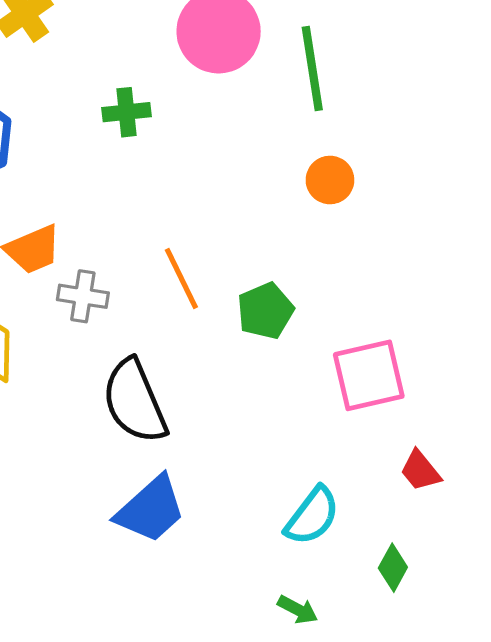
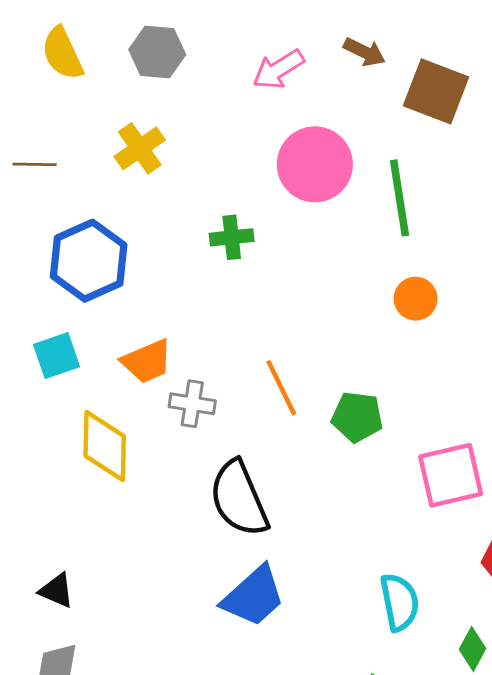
green pentagon: (265, 311) -> (357, 417), turned 30
cyan semicircle: (312, 516) -> (400, 602), turned -48

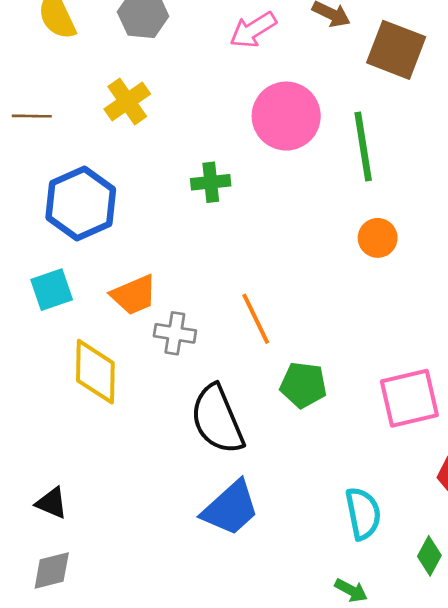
green pentagon: (357, 417) -> (303, 385), moved

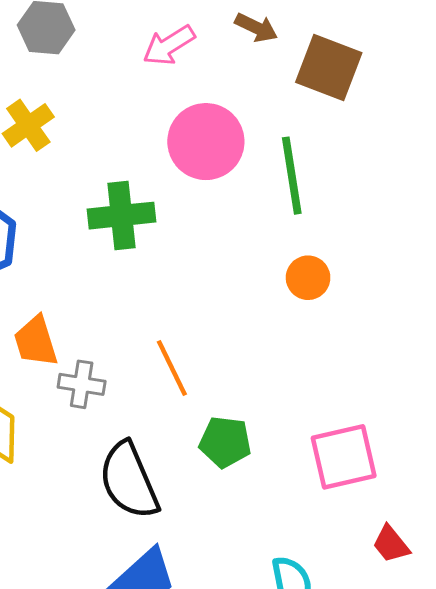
green cross: (211, 182) -> (122, 216), size x1.5
orange trapezoid: (134, 295) -> (36, 341), turned 96

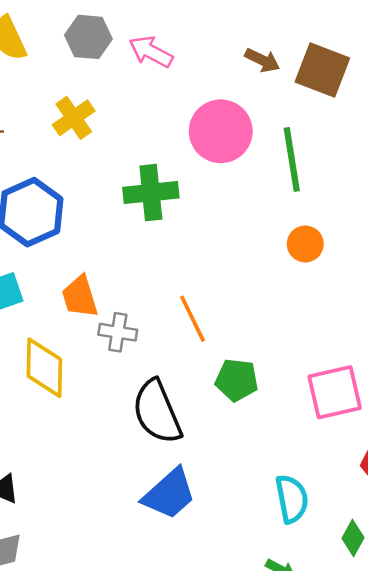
brown arrow: (256, 28) -> (262, 60), moved
pink arrow: (169, 45) -> (151, 52), moved, turned 60

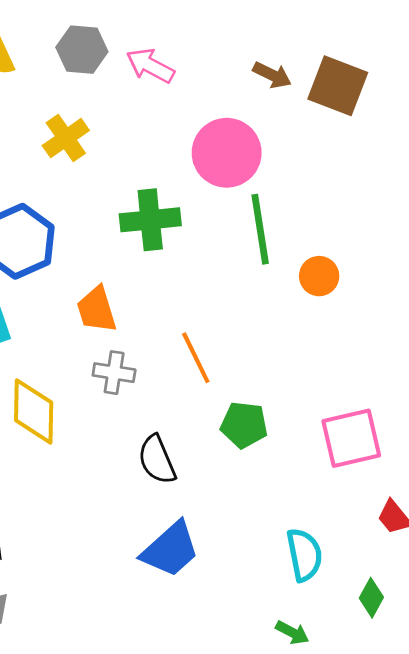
green line: (292, 159) -> (260, 229), moved
orange trapezoid: (80, 297) -> (97, 310), moved
black semicircle: (157, 412) -> (157, 460), size x0.7

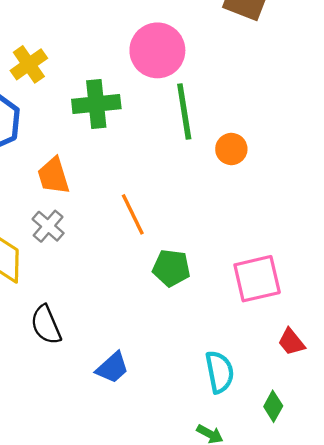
yellow cross: (66, 138) -> (29, 64), moved
gray cross: (114, 373) -> (48, 226), moved, turned 32
black semicircle: (157, 460) -> (46, 325), moved
blue trapezoid: (170, 549) -> (112, 368), size x0.7

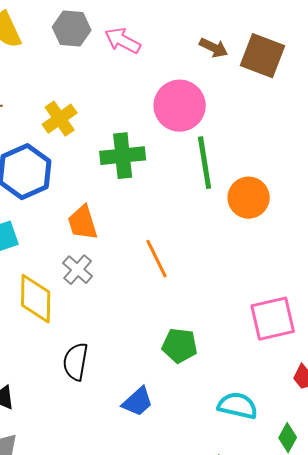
orange circle: (231, 149) -> (249, 198), size x1.4
green pentagon: (171, 268) -> (180, 346), moved
black semicircle: (46, 325) -> (76, 362), turned 33
cyan semicircle: (220, 372) -> (238, 406), turned -66

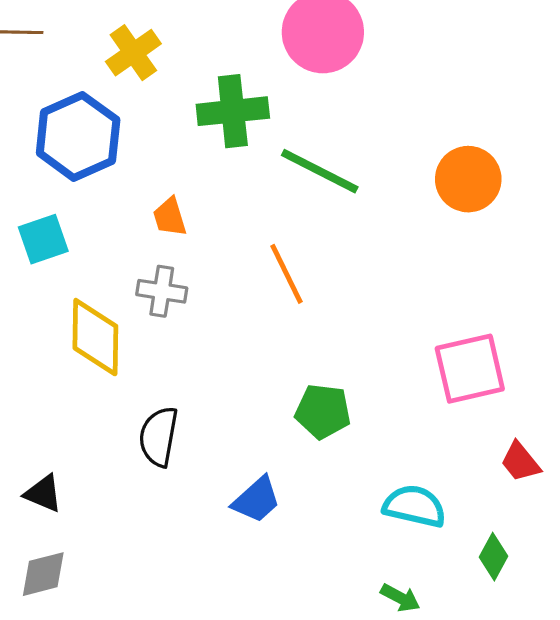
green line: (205, 163) -> (320, 171), moved, turned -54
orange circle: (249, 198) -> (468, 179), moved
orange trapezoid: (83, 223) -> (170, 217), size x0.7
gray cross: (78, 270) -> (162, 291), turned -32

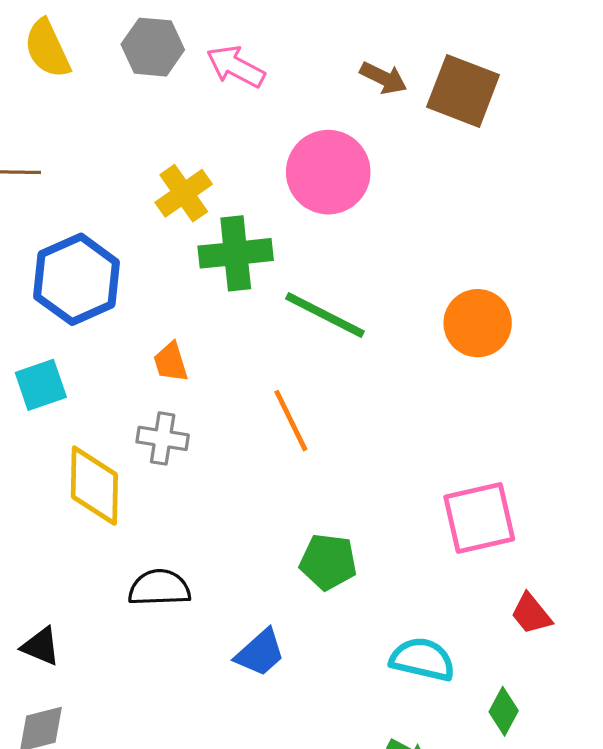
yellow cross: (133, 53) -> (184, 193), moved
black semicircle: (159, 437) -> (159, 588), turned 78

